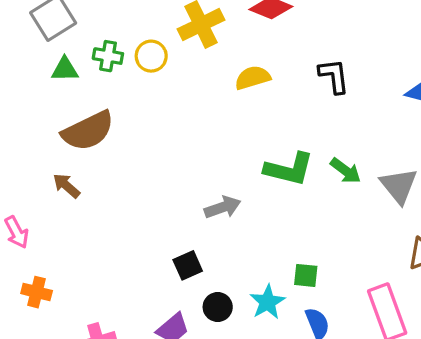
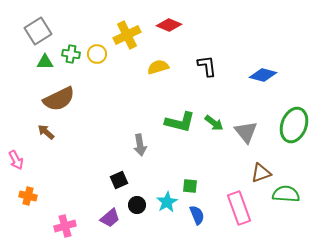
gray arrow: (223, 207) -> (140, 145), turned 100

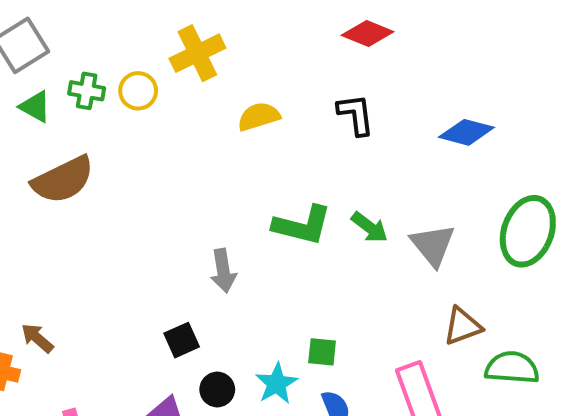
red diamond: (169, 25) -> (368, 33), moved
green triangle: (45, 62) -> (35, 107), turned 30
brown arrow: (46, 132) -> (37, 338), moved

